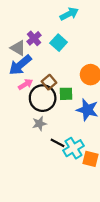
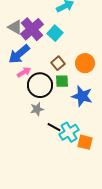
purple cross: (34, 38) -> (32, 29), size x1.6
gray triangle: (18, 48) -> (15, 27), moved
brown square: (49, 82) -> (58, 63), moved

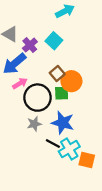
purple cross: (32, 29) -> (30, 45), moved, size x0.6
orange circle: (85, 63) -> (71, 81), moved
blue star: (82, 96) -> (63, 123), moved

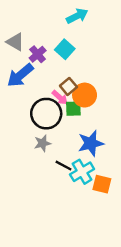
pink arrow: (20, 83) -> (60, 98), moved, turned 72
blue star: (63, 123) -> (91, 143), moved, turned -30

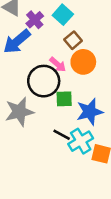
brown square: (68, 86) -> (73, 40), moved
green square: (73, 109) -> (64, 99), moved
gray star: (42, 143) -> (19, 112), moved, size x1.6

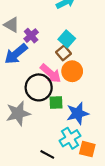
cyan square: (63, 15) -> (67, 39), moved
pink arrow: (58, 64) -> (51, 73), size x1.5
black line: (62, 135) -> (47, 154), moved

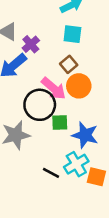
cyan square: (67, 39) -> (72, 34), moved, turned -35
blue star: (78, 113) -> (85, 135), turned 30
black line: (47, 154) -> (51, 173), moved

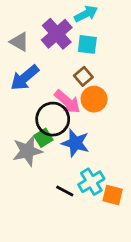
purple cross: (31, 44) -> (57, 34), moved, size x1.6
green square: (60, 122) -> (43, 138), moved, turned -30
blue star: (85, 135) -> (75, 143), moved

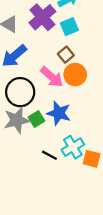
cyan square: (87, 44) -> (69, 27), turned -30
black circle: (53, 119) -> (20, 92), moved
green square: (43, 138) -> (37, 119), moved

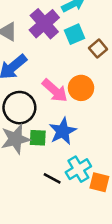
brown square: (66, 55) -> (98, 49), moved
blue star: (59, 113) -> (63, 131), turned 30
green square: (37, 119) -> (38, 138), turned 35

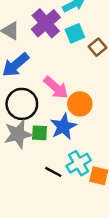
orange circle: (81, 88) -> (80, 104), moved

